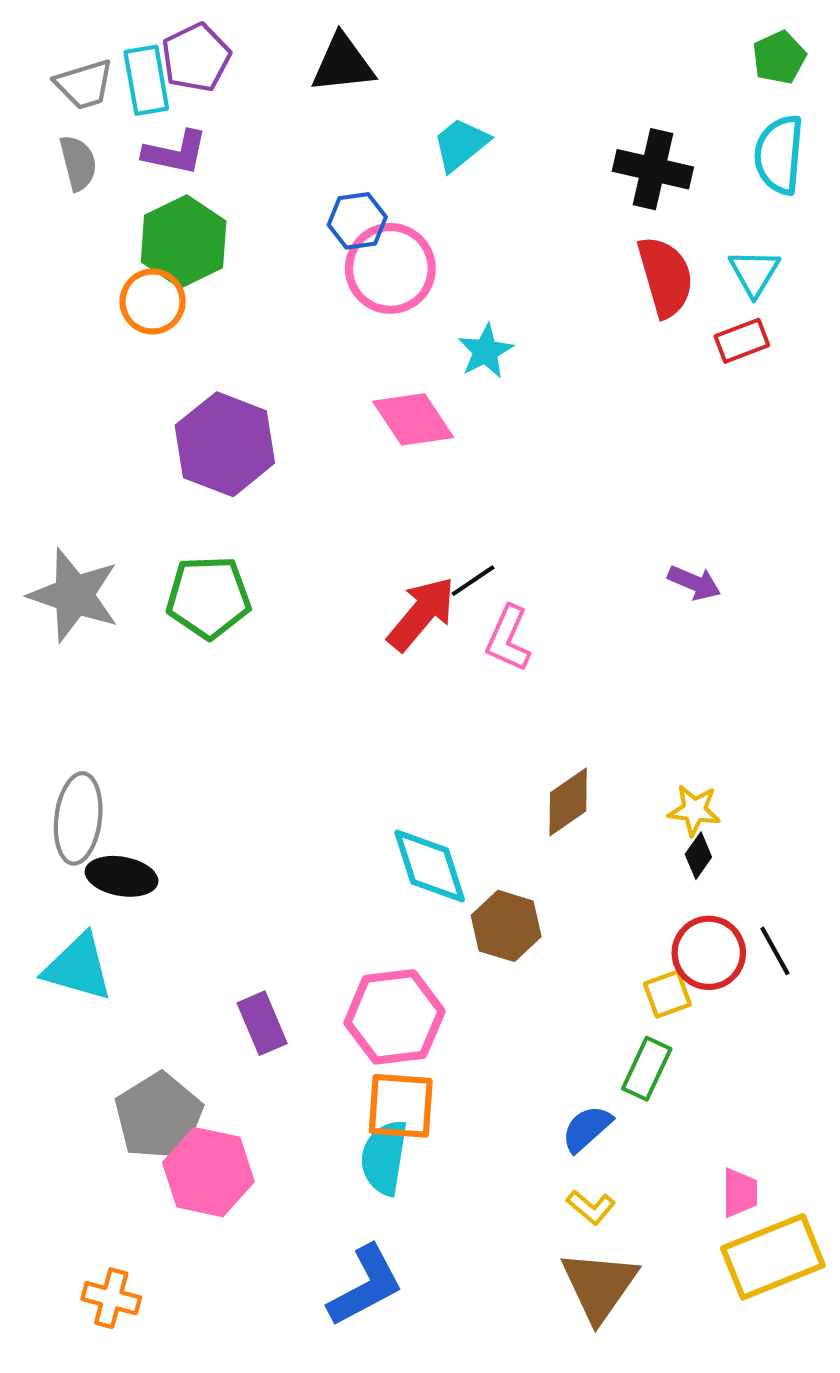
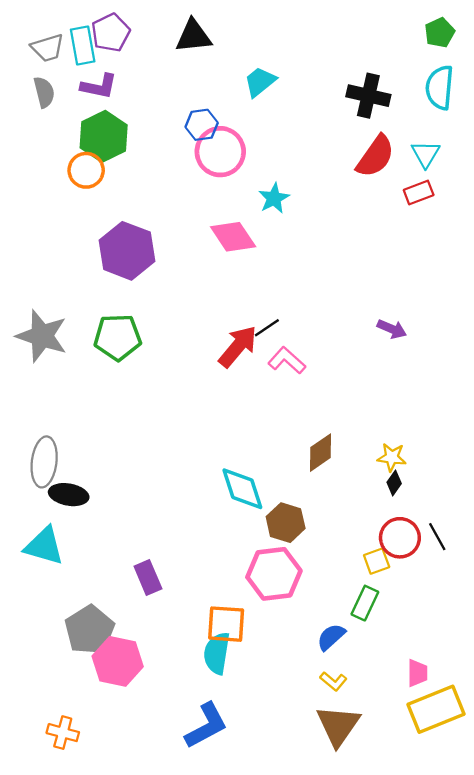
red semicircle: (665, 277) -> (375, 156), turned 51
pink L-shape: (508, 639) -> (287, 360), turned 108
pink hexagon: (394, 1017) -> (274, 574), moved

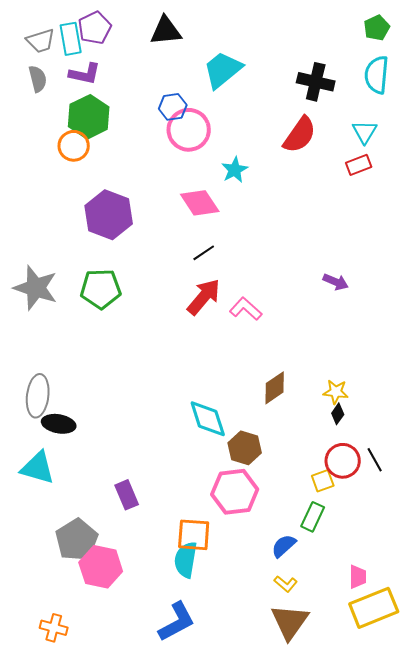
cyan trapezoid: (260, 82) -> (223, 70), size x1.4
red semicircle: (375, 156) -> (300, 135), moved
black line: (267, 328) -> (204, 253), moved

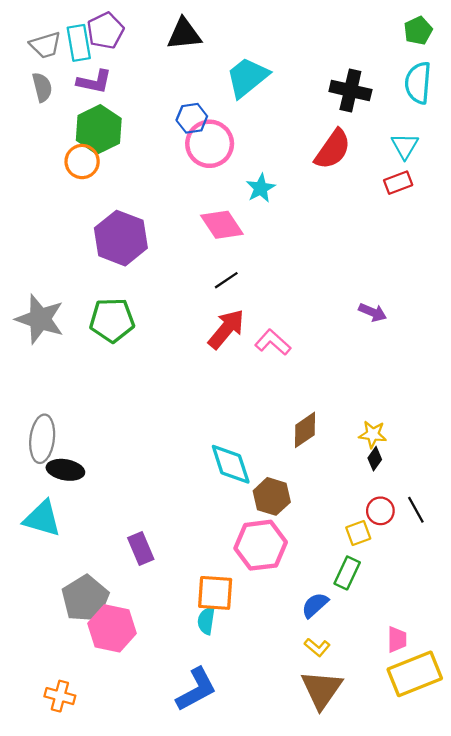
red circle: (343, 461) -> (380, 511), size x0.7
cyan semicircle: (186, 560) -> (206, 621), size x0.7

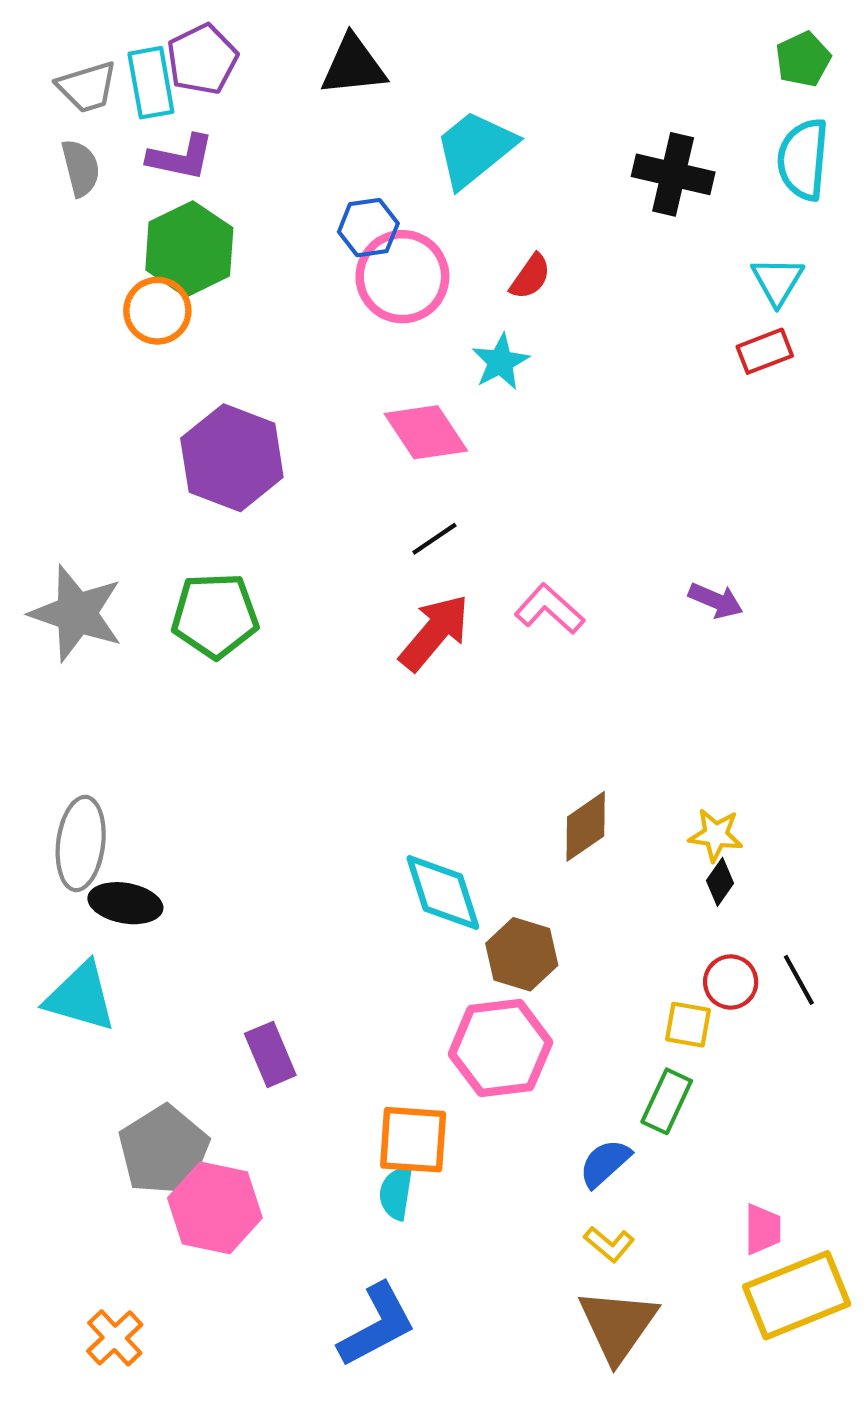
red semicircle: (333, 149) -> (530, 277), moved, size x0.6
pink L-shape: (273, 342) -> (549, 609), moved
yellow square: (358, 533) -> (688, 1025), turned 30
orange cross: (60, 696) -> (115, 1338), turned 32

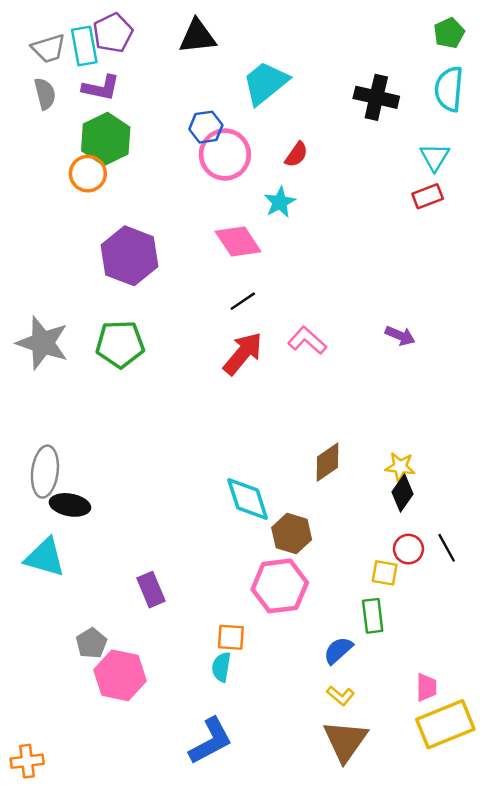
black diamond: (720, 882) -> (403, 493), size x1.4
green rectangle: (667, 1101) -> (373, 616), turned -32
orange square: (413, 1140) -> (231, 637), size x0.7
gray pentagon: (164, 1150) -> (91, 643), size x0.6
orange cross: (115, 1338) -> (27, 761), moved, turned 36

